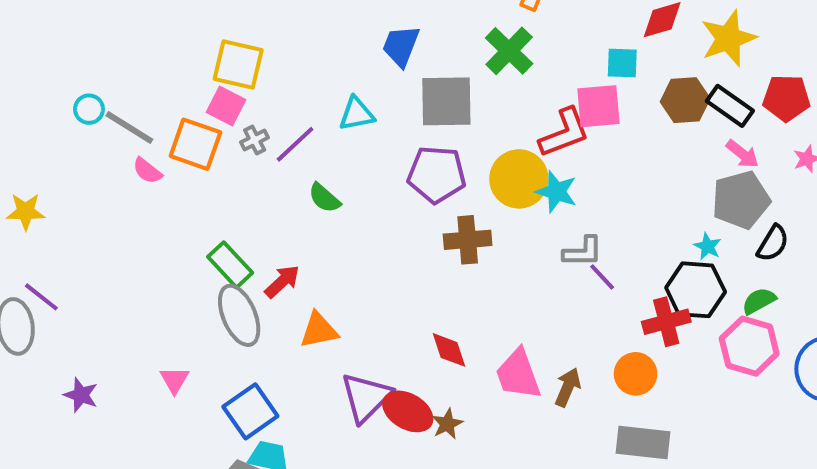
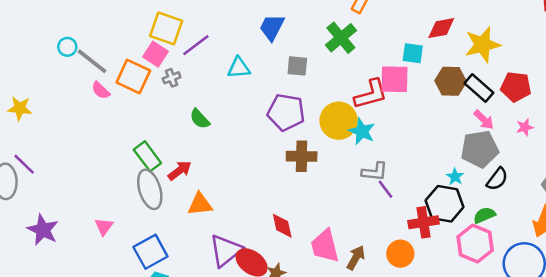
gray square: (446, 101) -> (297, 66), size x0.6
purple line: (295, 144) -> (196, 45), moved
green semicircle: (324, 198) -> (200, 119), moved
purple star: (81, 395) -> (43, 230), size x1.4

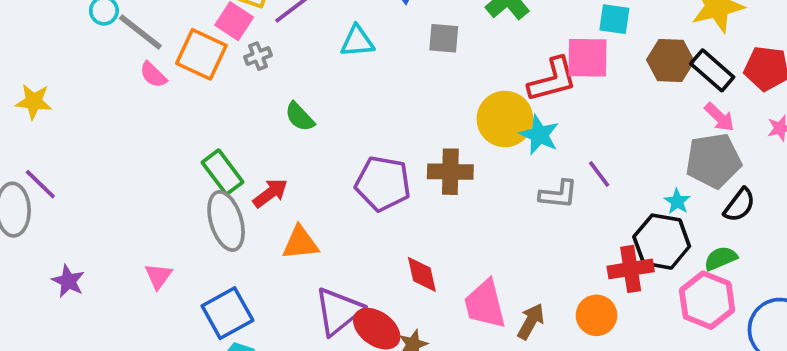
purple pentagon: (286, 112) -> (383, 183), moved
purple line: (385, 189) -> (599, 174), moved
purple star: (43, 230) -> (68, 281), size x0.7

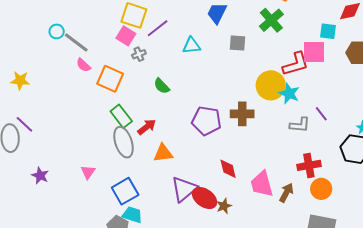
orange square: (201, 54) -> (110, 79), moved
red cross: (631, 269) -> (309, 165), moved

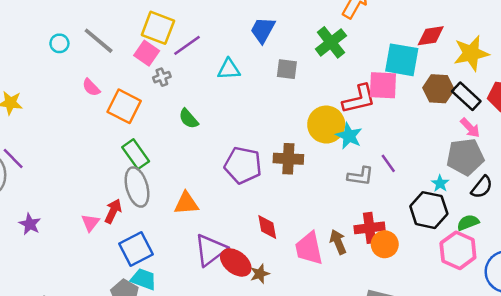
cyan square: (328, 31) -> (402, 60), size x1.6
gray line: (76, 42) -> (99, 41), moved
red arrow: (147, 127) -> (113, 211), moved, turned -30
orange circle: (321, 189) -> (385, 244), moved
brown arrow: (286, 193) -> (338, 242), moved, turned -54

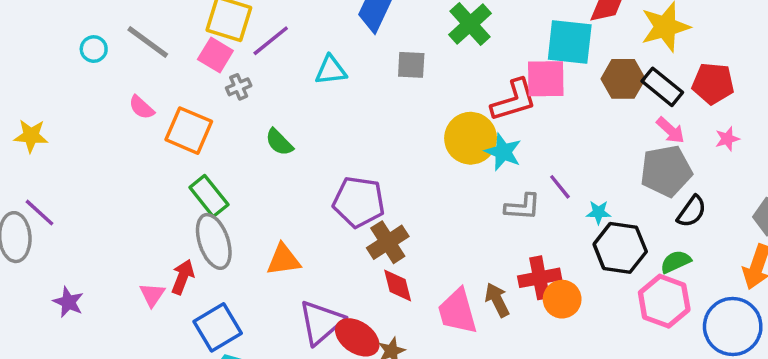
brown cross: (288, 159) -> (388, 242), moved, turned -32
cyan star: (440, 183) -> (599, 212), moved, turned -30

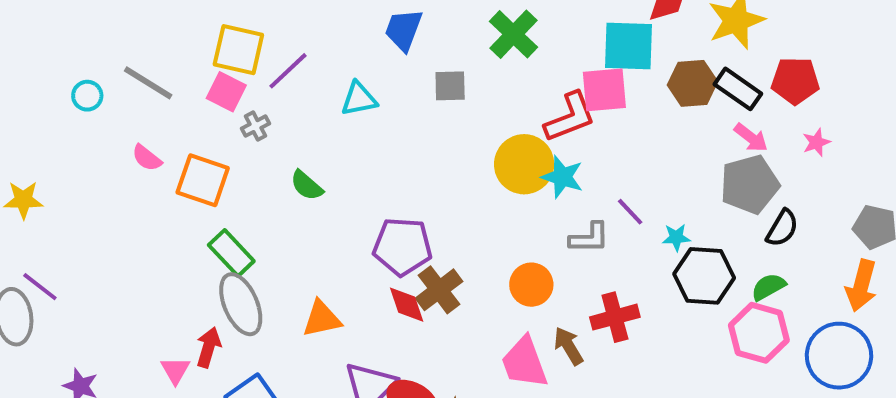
red diamond: (398, 285) -> (407, 305), moved
orange circle: (562, 299) -> (531, 285), moved

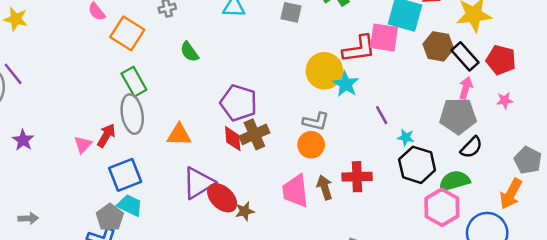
pink arrow: (751, 138) -> (466, 88), turned -125
gray L-shape: (589, 238) -> (316, 121), moved
green semicircle: (768, 287) -> (454, 181), size x1.4

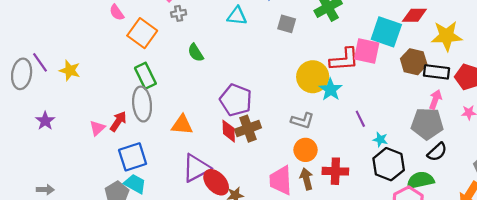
yellow star: (16, 19) -> (70, 70), moved
black rectangle: (465, 56) -> (436, 72), turned -45
orange circle: (311, 145) -> (306, 150), moved

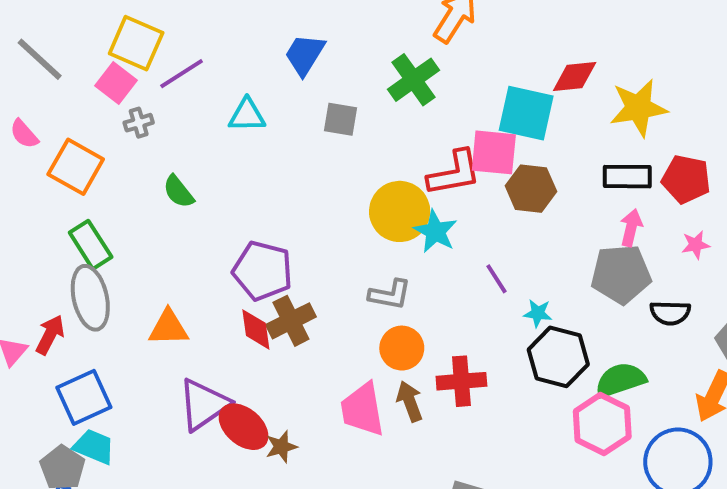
brown hexagon: (414, 62) -> (531, 189), moved
black semicircle: (437, 152) -> (670, 313), moved, turned 50

